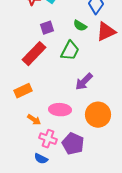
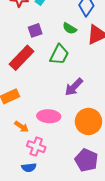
purple pentagon: (73, 144) -> (86, 160), moved
blue semicircle: (41, 159) -> (29, 167), turned -32

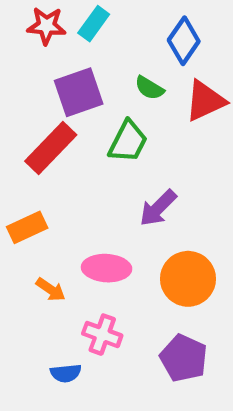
purple square: (35, 30) -> (79, 92), size x1.6
pink cross: (36, 147) -> (102, 335), moved

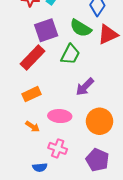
green semicircle: (149, 88) -> (81, 28), size x1.5
orange rectangle: (27, 227) -> (31, 94), moved

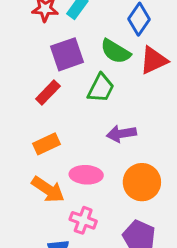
red rectangle: (33, 57) -> (48, 93), size x0.7
purple arrow: (85, 87) -> (121, 134), turned 36
orange arrow: (33, 126) -> (48, 189), size x1.6

